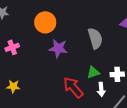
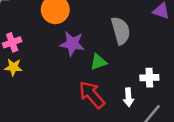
green triangle: (93, 72) -> (98, 62), moved
yellow star: (13, 86) -> (13, 67), moved

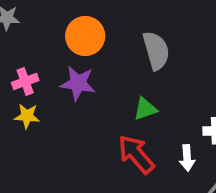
gray semicircle: (121, 31) -> (156, 51), moved
purple star: (72, 44) -> (78, 83), moved

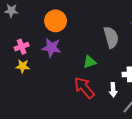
gray semicircle: (156, 51) -> (111, 37), moved

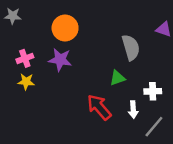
green triangle: (89, 62) -> (117, 78), moved

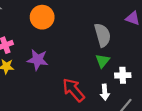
purple star: (60, 60) -> (38, 60), moved
green triangle: (117, 78) -> (103, 61), moved, turned -32

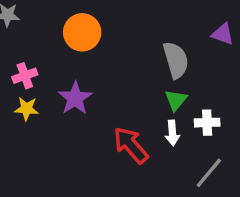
purple star: (38, 60) -> (75, 98), turned 30
white arrow: (105, 92) -> (172, 133), moved

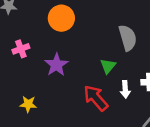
green triangle: (176, 100) -> (108, 66), moved
yellow star: (27, 109) -> (28, 104), moved

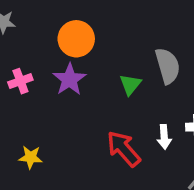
purple star: (56, 65) -> (69, 79), moved
green triangle: (108, 66) -> (130, 84), moved

